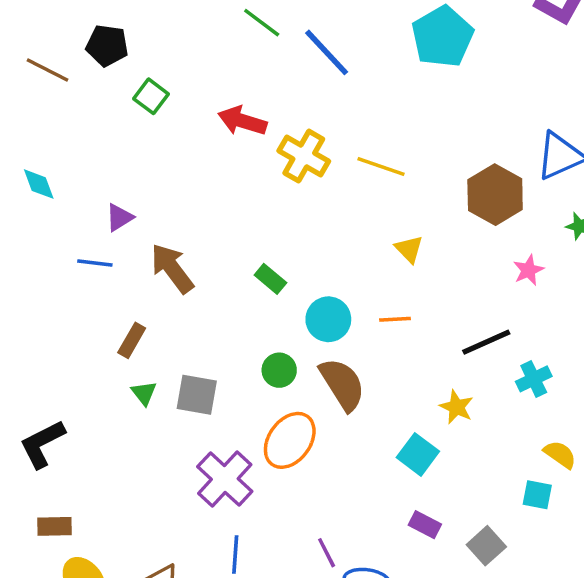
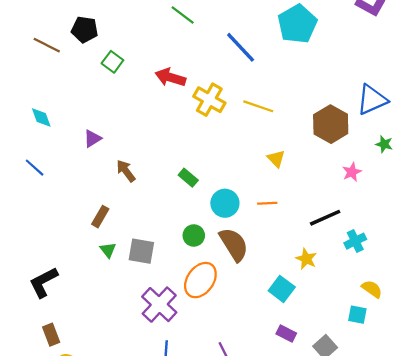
blue line: (327, 52) -> (241, 47), moved
blue line: (95, 263) -> (35, 168), moved, turned 35
brown arrow: (172, 268) -> (126, 171), size x0.7
brown rectangle: (55, 526) -> (51, 335), turned 70

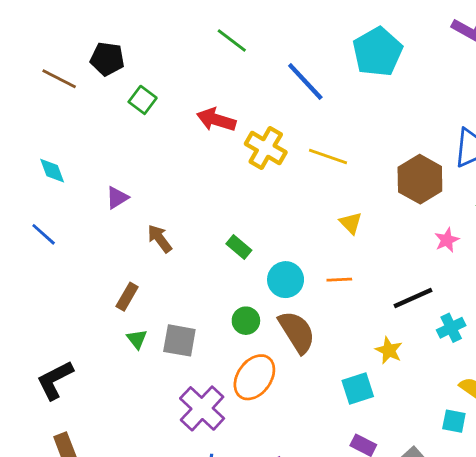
cyan square: (282, 289) -> (358, 389), turned 35

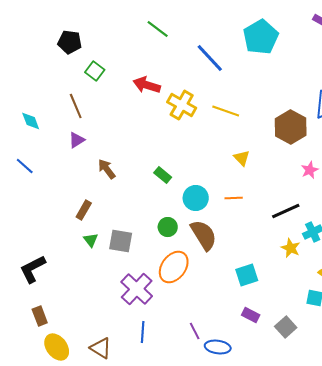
brown line: (59, 79) -> (76, 106), moved, turned 40
yellow star: (389, 350) -> (291, 248), moved

